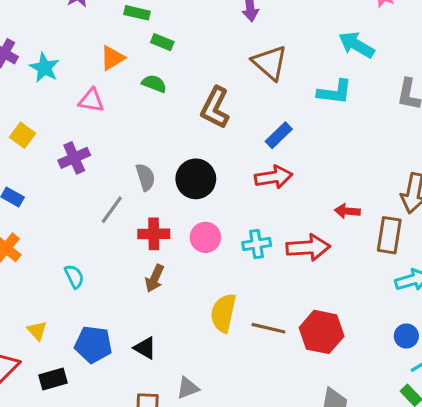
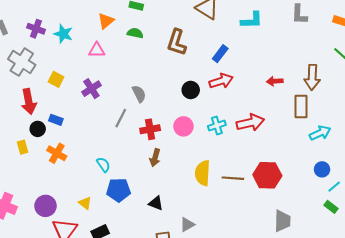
black circle: (196, 179) -> (191, 90), moved, size x0.7
red arrow: (347, 211) -> (275, 81), moved
blue pentagon: (93, 344) -> (118, 190), moved

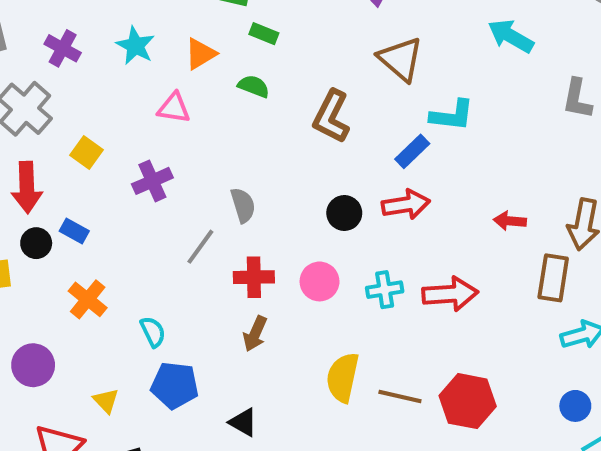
cyan L-shape: (252, 20) -> (452, 115), moved
cyan star: (63, 34) -> (135, 46), moved
orange cross: (57, 153) -> (88, 299), moved
purple circle: (46, 206) -> (33, 365), moved

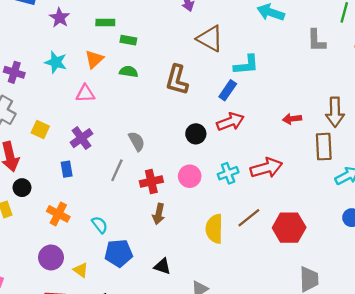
blue rectangle: (74, 231) -> (67, 169), moved, turned 63
purple circle: (33, 365) -> (51, 257), moved
brown line: (400, 397) -> (249, 218), moved, turned -40

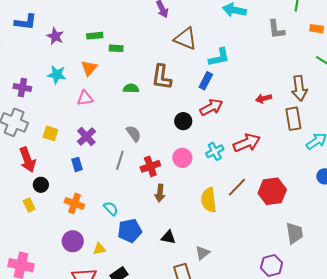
green semicircle: (129, 72) -> (131, 88), moved
yellow triangle: (81, 270) -> (99, 249), turned -40

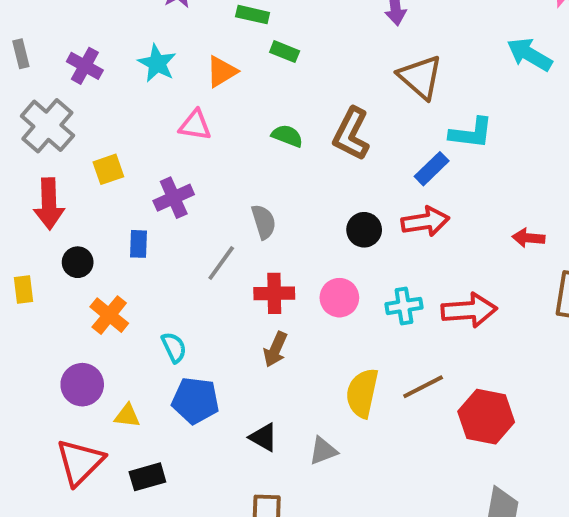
yellow square: (50, 133) -> (108, 169), turned 35
black circle: (41, 185) -> (78, 262), moved
gray triangle: (202, 253) -> (323, 451), moved

